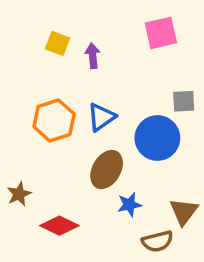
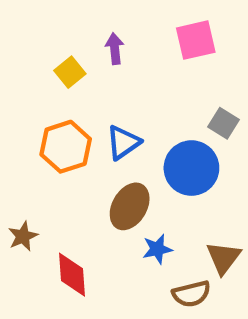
yellow square: (58, 43) -> (70, 72), moved, turned 30
purple arrow: (93, 56) -> (115, 49), moved
gray square: (184, 101) -> (223, 123), turned 35
red diamond: (59, 226) -> (72, 275), turned 60

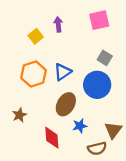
gray square: (223, 123) -> (105, 58), moved
brown star: (23, 236) -> (19, 115), moved
red diamond: (72, 275) -> (52, 138), moved

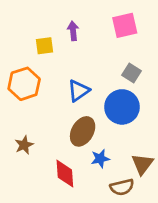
yellow square: (36, 36) -> (45, 46), turned 32
orange hexagon: (33, 74) -> (24, 84), moved

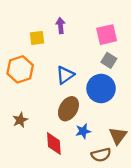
pink square: (125, 25) -> (107, 35), moved

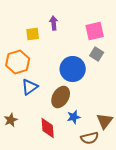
blue triangle: (65, 75) -> (30, 87), moved
blue circle: (101, 88) -> (73, 69), moved
brown star: (20, 120) -> (11, 120), moved

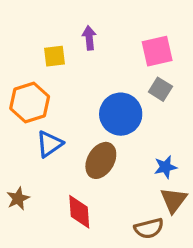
blue star: (74, 117) -> (165, 167), moved

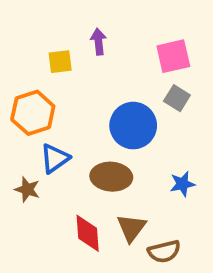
brown ellipse: (101, 160) -> (111, 177), turned 64
brown star: (18, 199) -> (27, 189), moved, turned -30
brown triangle: (174, 200) -> (131, 228), moved

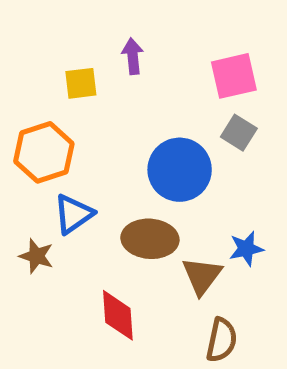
brown triangle: (131, 228) -> (202, 276), moved
brown semicircle: (164, 251) -> (222, 340), turned -64

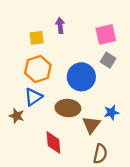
orange hexagon: (44, 152) -> (38, 69), moved

